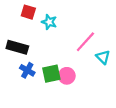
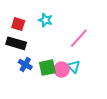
red square: (28, 12) -> (18, 24), moved
cyan triangle: (103, 57) -> (74, 67), moved

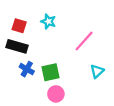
cyan triangle: (74, 67) -> (97, 71), moved, turned 32
pink circle: (62, 70) -> (56, 94), moved

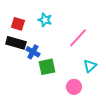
blue cross: (27, 69) -> (33, 52), moved
pink circle: (56, 94) -> (74, 87), moved

